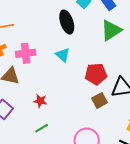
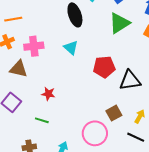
brown square: (100, 100) -> (114, 113), moved
green line: (42, 128) -> (42, 120), moved, turned 48

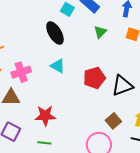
green triangle: (119, 23) -> (100, 32), size x0.6
red star: (48, 94) -> (45, 116), size x1.5

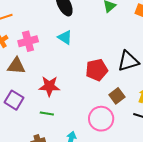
red pentagon: (94, 78) -> (97, 70), moved

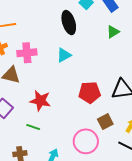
cyan triangle: (65, 37) -> (64, 55), turned 49

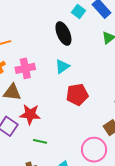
red pentagon: (90, 92) -> (77, 95), moved
red star: (40, 101) -> (30, 114), moved

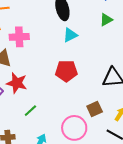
cyan triangle: (62, 66) -> (70, 35), moved
green line: (40, 141) -> (30, 111), moved, turned -64

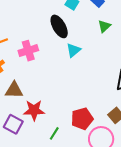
pink cross: (19, 37) -> (28, 51), moved
red pentagon: (66, 71) -> (82, 119), moved

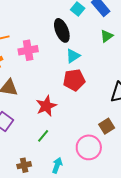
red star: (34, 110) -> (46, 106), moved, turned -30
red pentagon: (82, 119) -> (74, 80), moved

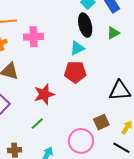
black ellipse: (62, 30) -> (85, 25), moved

